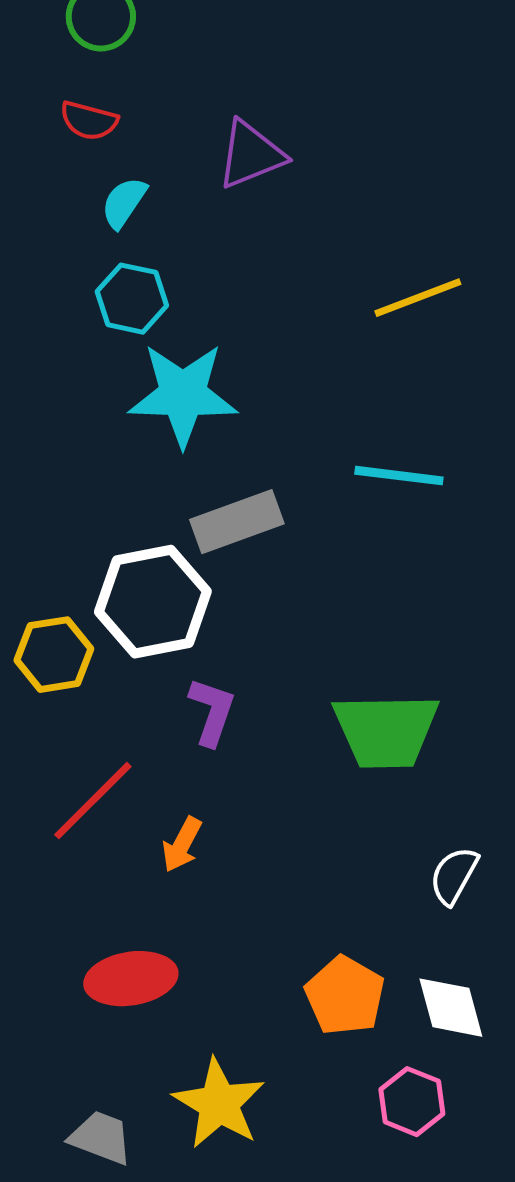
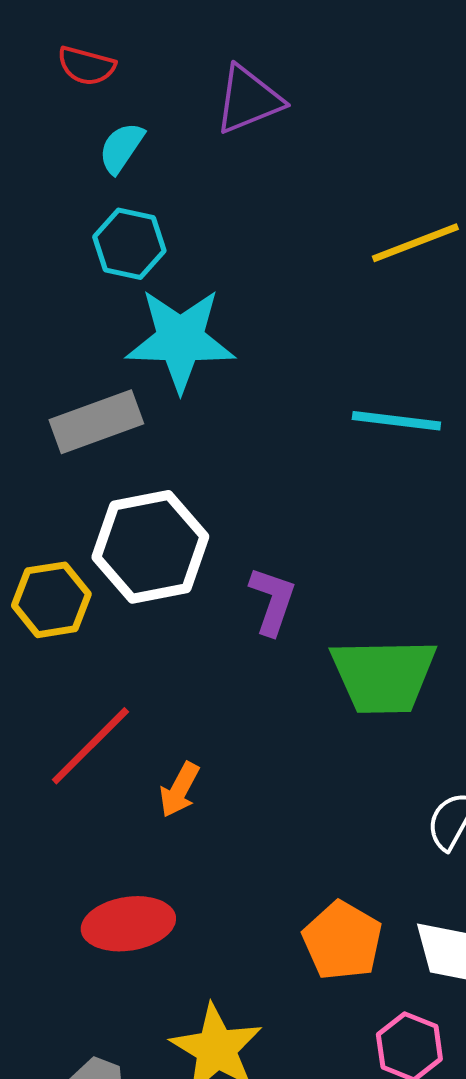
gray rectangle: (237, 522) -> (96, 422), moved
purple L-shape: (212, 712) -> (272, 601), moved

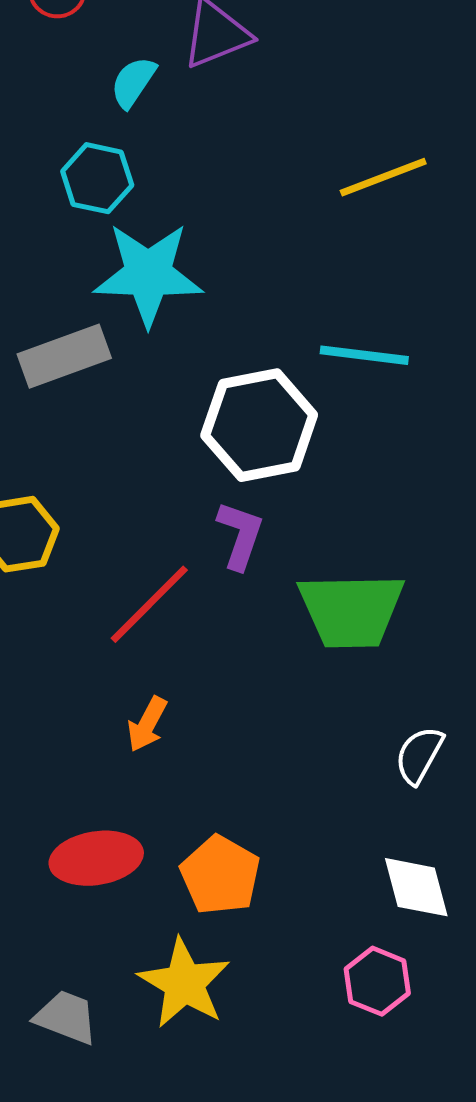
cyan semicircle: (121, 148) -> (133, 82), moved
white hexagon: (150, 547) -> (259, 425), moved
red line: (90, 746) -> (149, 604), moved
orange pentagon: (342, 941) -> (220, 875), moved

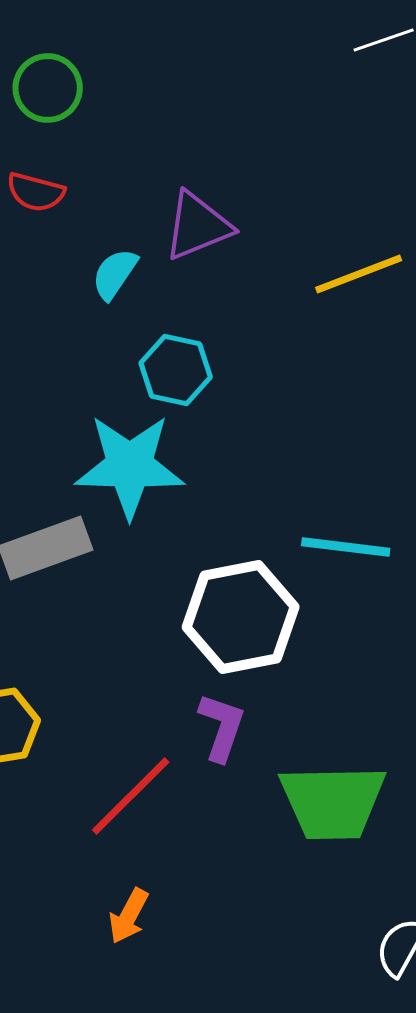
yellow line: (383, 177) -> (359, 274), moved
cyan hexagon: (97, 178) -> (176, 370), moved

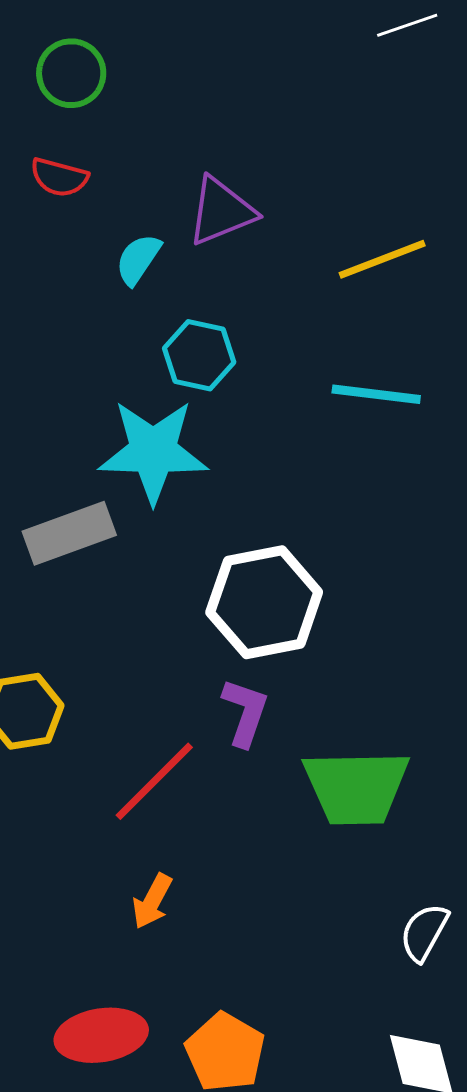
cyan line: (346, 547) -> (376, 394), moved

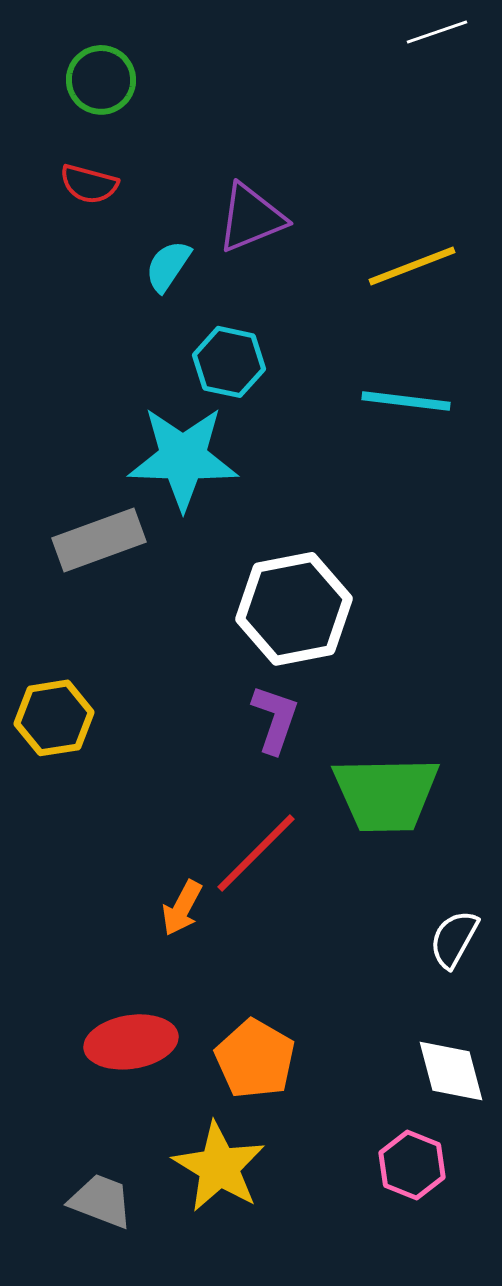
red line: (154, 781) -> (256, 853), moved

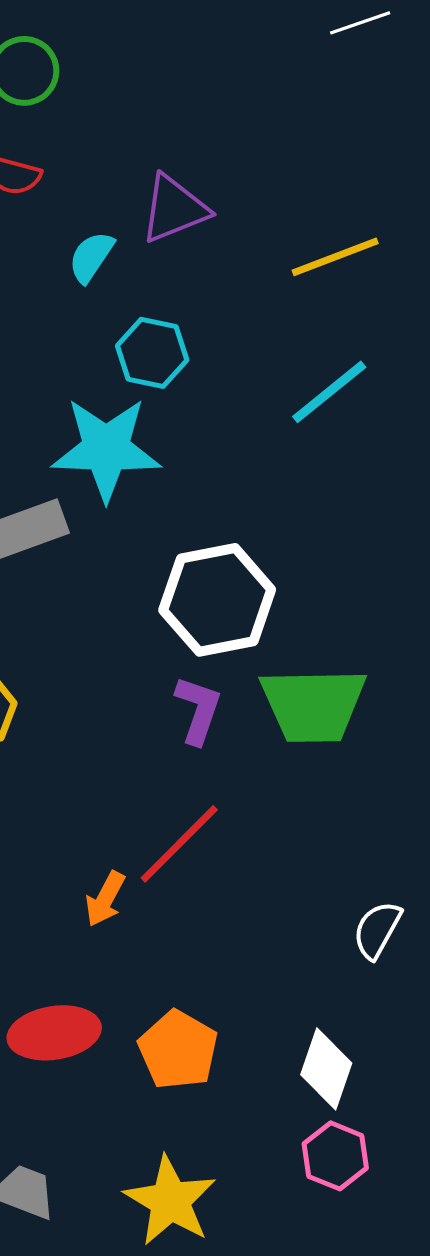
cyan line: (406, 401) -> (329, 392), turned -46
green trapezoid: (386, 794) -> (313, 705), moved
white diamond: (451, 1071) -> (326, 1069), moved, turned 34
yellow star: (219, 1167) -> (170, 1201), moved

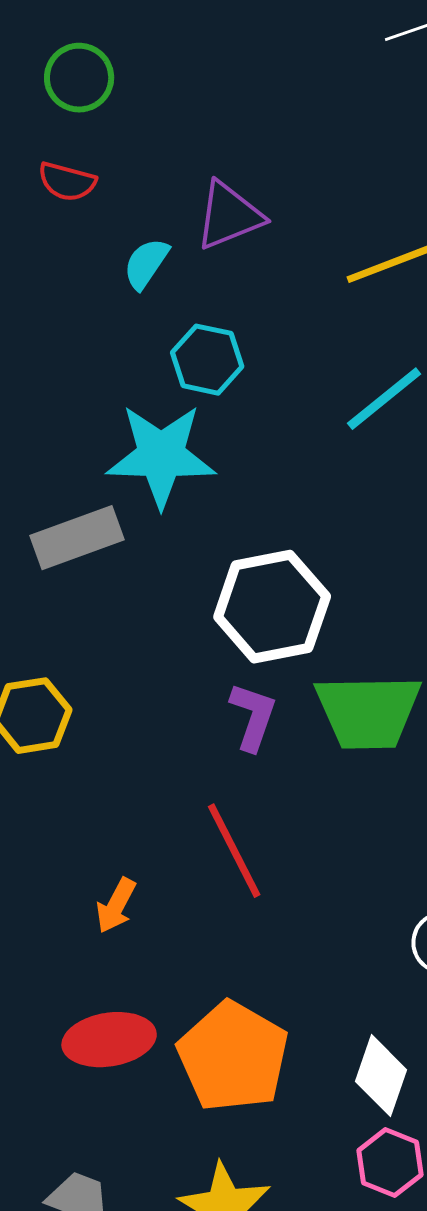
red line: (179, 844) -> (234, 851), turned -72
orange arrow: (105, 899) -> (116, 906), moved
orange pentagon: (178, 1050) -> (233, 1057), size x1.4

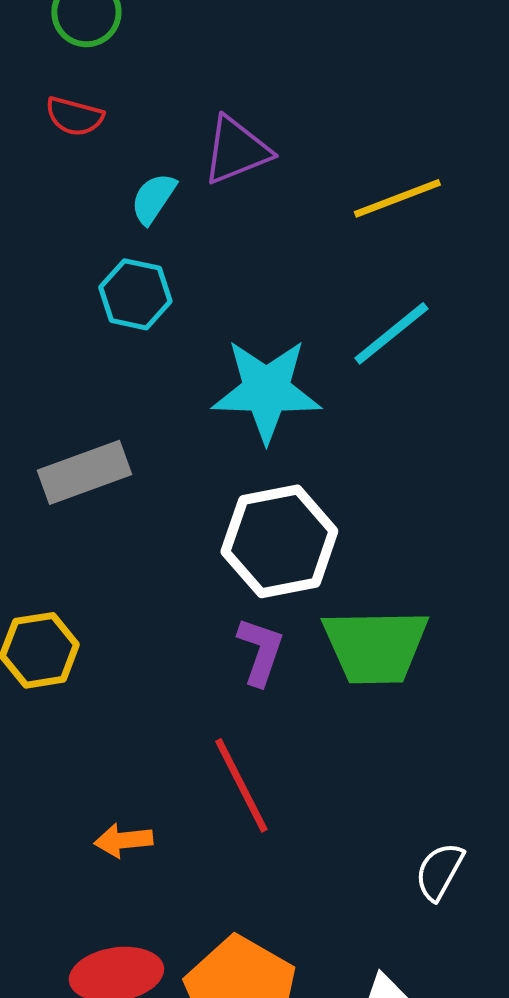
cyan hexagon: (207, 360) -> (135, 294), moved
cyan star: (161, 456) -> (266, 390), moved
orange arrow: (116, 906) -> (123, 840), turned 56

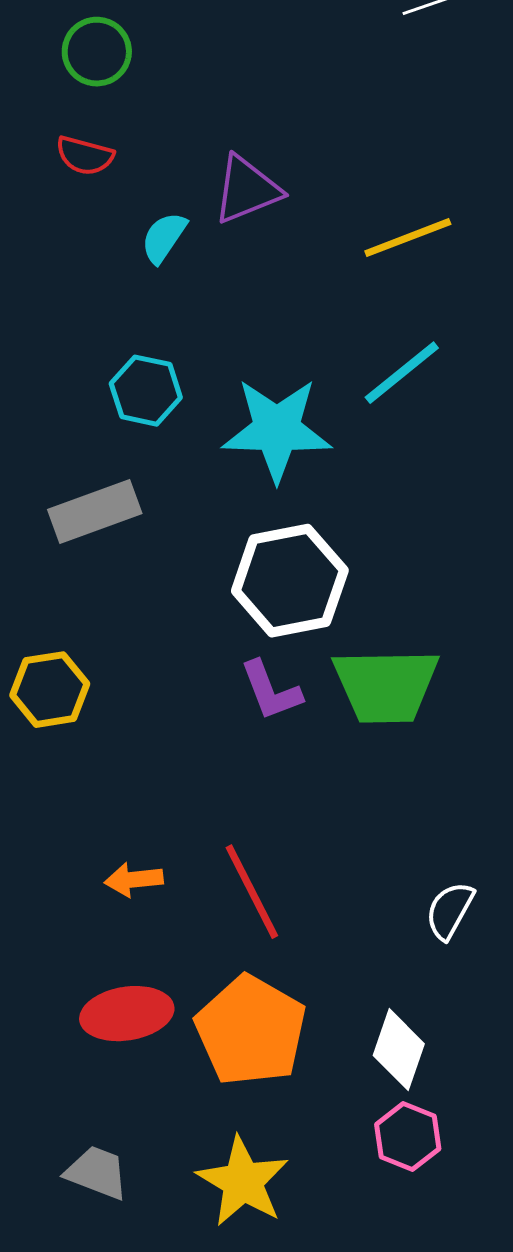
cyan hexagon: (135, 294) -> (146, 391), moved
purple L-shape: (260, 651) -> (271, 691), turned 140
red line: (241, 785) -> (252, 892), moved

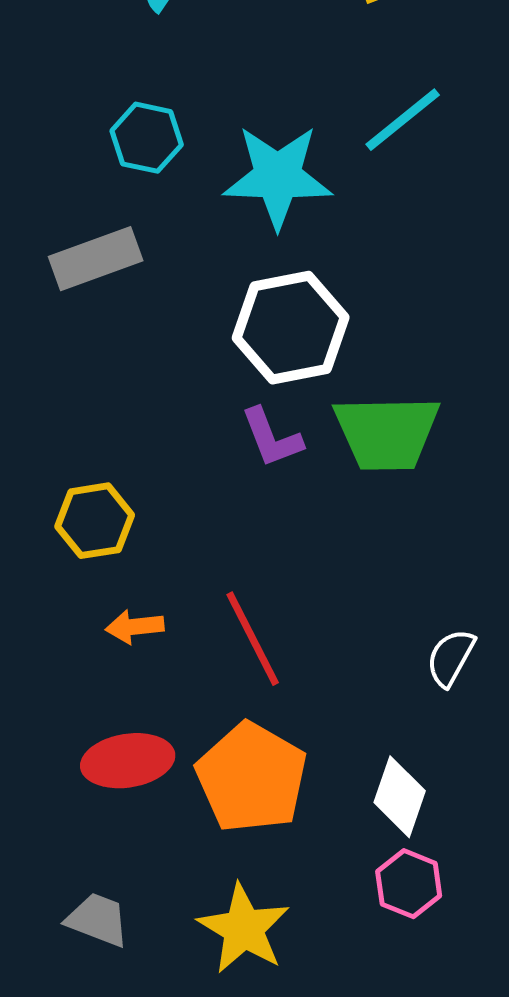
yellow hexagon: (50, 690) -> (95, 521), moved

